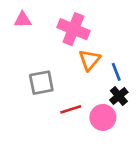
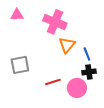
gray square: (41, 83) -> (20, 65), moved
black cross: (119, 96) -> (89, 72), turned 32

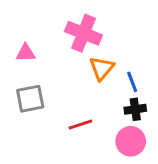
pink triangle: (17, 15) -> (26, 53), moved
pink circle: (77, 88) -> (131, 141), moved

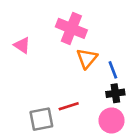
pink triangle: (26, 53) -> (22, 45), turned 36
gray square: (30, 99) -> (41, 119), moved

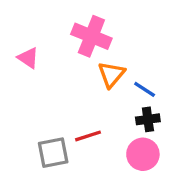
blue line: (113, 70) -> (145, 89), turned -36

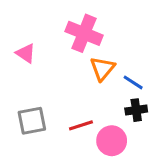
gray square: (53, 153) -> (32, 121), moved
pink circle: (143, 154) -> (112, 141), moved

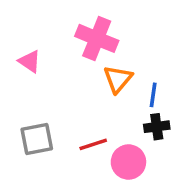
blue line: (133, 82) -> (153, 95), turned 65

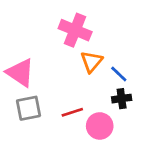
pink triangle: (30, 61) -> (20, 73), moved, size x1.6
blue line: (153, 95) -> (119, 74), turned -54

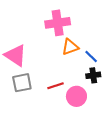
pink cross: (75, 30) -> (58, 23), turned -30
orange triangle: (91, 62) -> (70, 47), turned 30

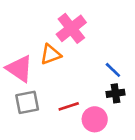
pink cross: (58, 23) -> (71, 28), turned -30
orange triangle: (70, 47) -> (51, 54), moved

